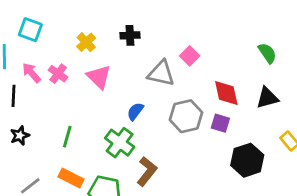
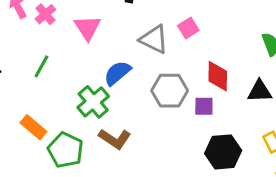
blue semicircle: (135, 111) -> (117, 73), size x1.4
purple square: (220, 123) -> (204, 106), turned -30
green line: (67, 137) -> (41, 66), moved
brown L-shape: (147, 171) -> (115, 139), turned 72

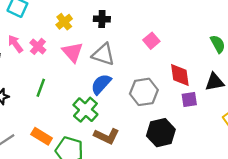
gray triangle: (154, 39) -> (103, 54), moved
purple square: (204, 106) -> (189, 100), moved
black hexagon: (223, 152) -> (161, 133), moved

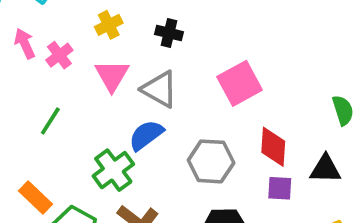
pink square: (151, 41) -> (240, 83), size x1.6

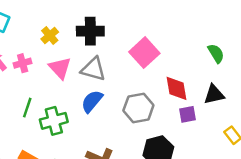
black cross: (169, 33) -> (90, 31), size x1.5
pink cross: (59, 55) -> (23, 63), turned 36
green cross: (113, 170) -> (54, 121), moved, turned 36

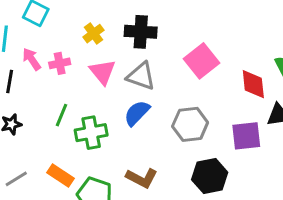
red diamond: (177, 88) -> (253, 84), moved
purple square: (187, 114) -> (246, 136), size x1.5

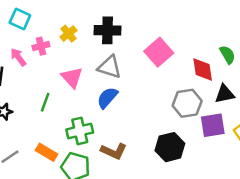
pink cross: (60, 63) -> (41, 46), moved
pink triangle: (103, 72) -> (72, 77), moved
gray hexagon: (190, 124) -> (187, 103), moved
green cross: (91, 133) -> (80, 131), moved
purple square: (246, 136) -> (213, 125), moved

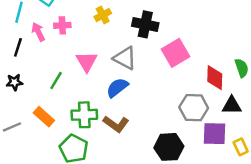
black cross: (107, 30) -> (145, 24), moved
yellow cross: (68, 34) -> (103, 15), moved
brown L-shape: (114, 151) -> (116, 124), moved
orange rectangle: (47, 152) -> (44, 117), moved

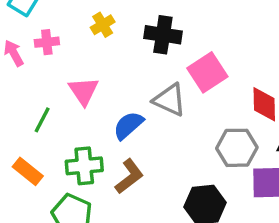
gray triangle: (125, 58) -> (170, 100), moved
brown L-shape: (116, 124) -> (129, 176), turned -70

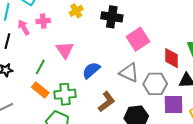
gray triangle: (170, 100) -> (129, 73), moved
orange rectangle: (28, 171) -> (40, 90), moved
brown L-shape: (129, 176) -> (107, 102), moved

